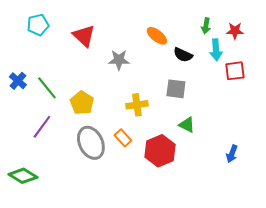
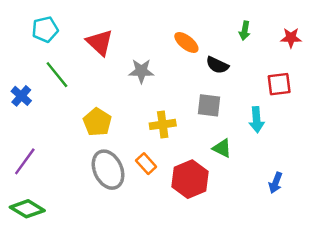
red star: (235, 31) -> (291, 38), moved
cyan arrow: (216, 50) -> (257, 120), moved
green line: (47, 88) -> (57, 75), moved
purple line: (42, 127) -> (25, 161), moved

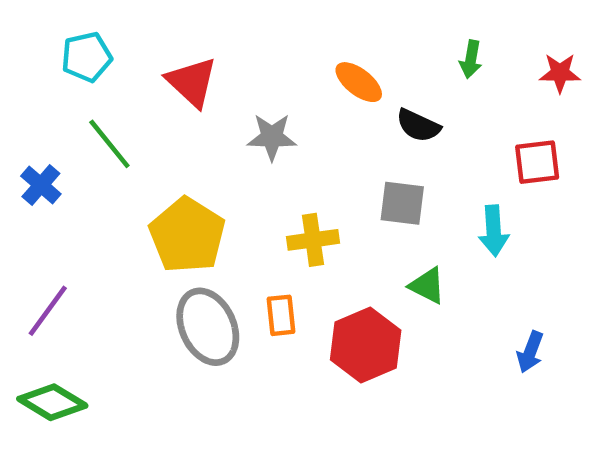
yellow pentagon: (97, 122) -> (187, 235), size x1.4
orange rectangle: (146, 164) -> (281, 315), turned 36

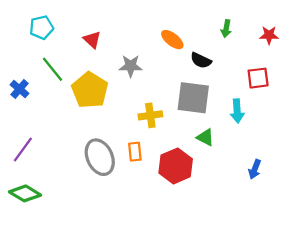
red triangle: (192, 82) -> (92, 40), size x0.7
gray square: (402, 203) -> (193, 98), size x1.5
yellow pentagon: (187, 235) -> (90, 90), moved

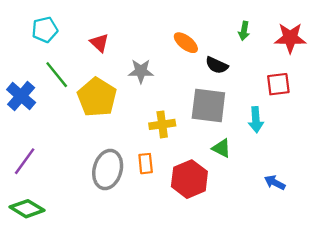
red star: (269, 35) -> (290, 38), size x1.5
blue cross: (20, 89) -> (21, 96), size x1.4
gray ellipse: (100, 157) -> (108, 170), turned 40
blue arrow: (255, 169) -> (275, 183), turned 96

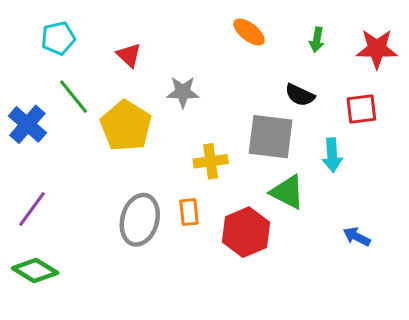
orange ellipse: (186, 43) -> (249, 32), moved
black semicircle: (217, 65) -> (300, 95), moved
green triangle: (221, 148) -> (288, 192), size x1.4

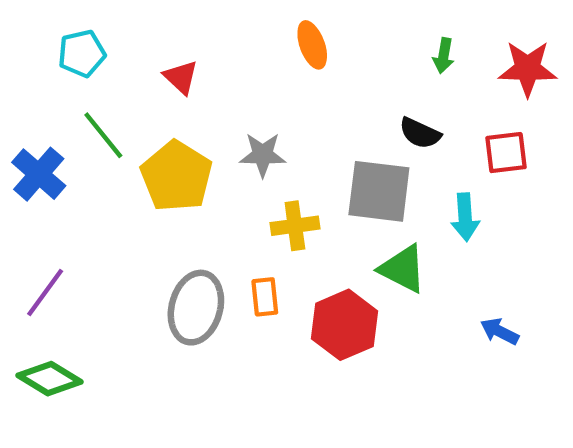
orange ellipse: (249, 32) -> (312, 45), moved, turned 32
gray star: (183, 92) -> (263, 155), moved

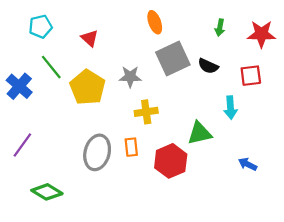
gray square: (379, 191) -> (173, 59), moved, turned -32
green triangle: (403, 269) -> (200, 133), turned -40
green diamond: (49, 379) -> (47, 192), moved

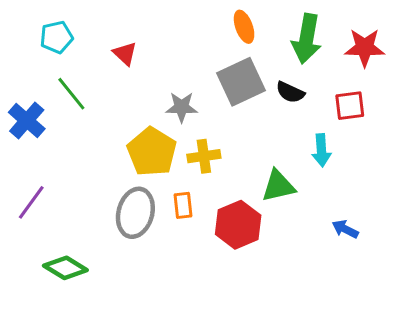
orange ellipse: (155, 22) -> (244, 27), moved
green arrow: (220, 28) -> (307, 39), size x2.0
yellow pentagon: (88, 87) -> (152, 152), moved

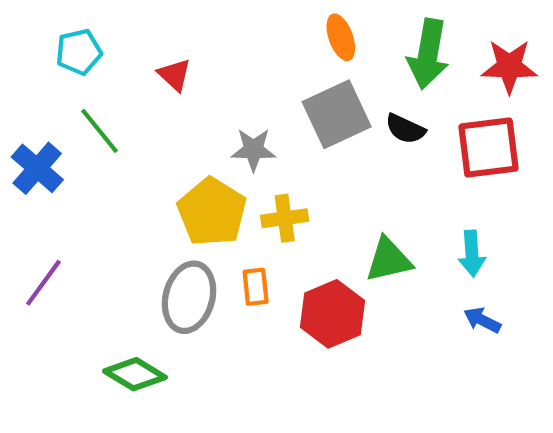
red square: (350, 106) -> (488, 148), size x1.5
cyan arrow: (321, 150) -> (472, 254), moved
green diamond: (65, 268) -> (135, 374), moved

